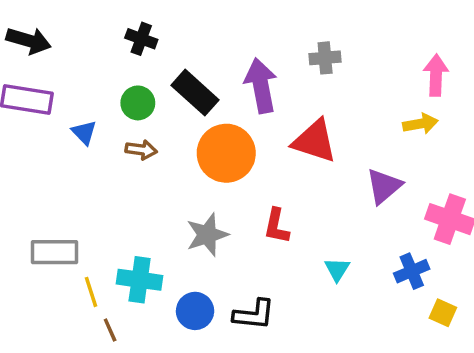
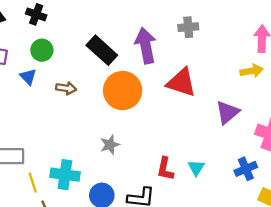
black cross: (141, 39) -> (36, 14), moved
green circle: (138, 103) -> (42, 50), moved
red L-shape: (276, 226) -> (165, 169), moved
gray star: (207, 235) -> (110, 145), size x0.7

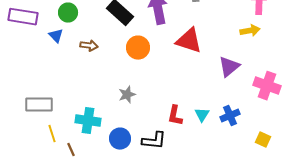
orange circle: (123, 91) -> (138, 48), size x0.7
blue cross: (246, 169) -> (230, 116), moved
yellow line: (33, 183) -> (52, 134), moved

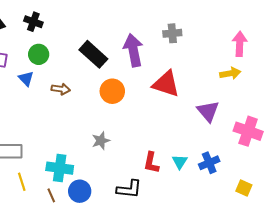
purple triangle: (229, 67) -> (208, 111), turned -30
blue circle: (120, 139) -> (80, 191), moved
brown line: (71, 150) -> (51, 195), moved

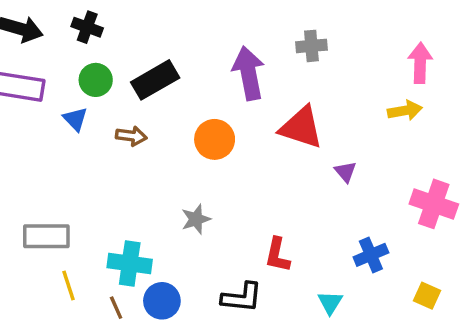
black rectangle: (93, 54) -> (155, 80), moved, turned -72
purple triangle: (208, 111) -> (345, 172), moved, size x0.6
cyan triangle: (180, 162) -> (330, 303), moved

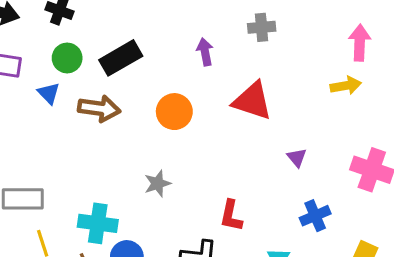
purple arrow: (249, 73) -> (205, 52), size x0.6
brown arrow: (131, 136) -> (99, 109), size x1.5
purple triangle: (345, 172) -> (297, 158), moved

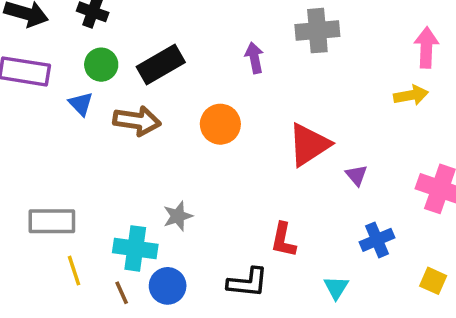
gray cross: (262, 27) -> (317, 31), size x1.4
red triangle: (252, 101) -> (309, 145), moved, turned -51
gray star: (157, 184) -> (178, 216), moved

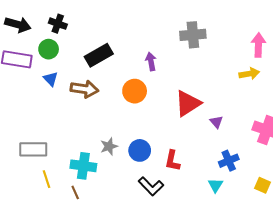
purple arrow: (254, 58) -> (151, 61), moved
green circle: (101, 65) -> (49, 49), moved
black L-shape: (248, 282) -> (151, 186), turned 40
blue circle: (168, 286) -> (140, 150), moved
cyan triangle: (336, 288) -> (215, 185), moved

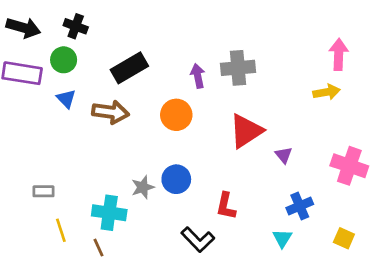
gray cross: (193, 35) -> (238, 68), moved
gray rectangle: (33, 149) -> (43, 191), size x0.6
blue circle: (140, 150) -> (176, 179), moved

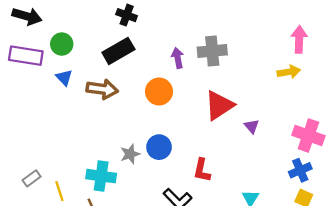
black cross: (76, 26) -> (127, 15), moved
gray rectangle: (43, 191) -> (32, 178), moved, turned -36
blue cross: (300, 206) -> (300, 170), moved

